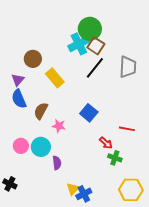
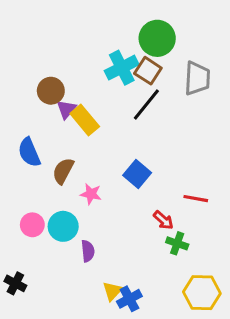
green circle: (90, 29) -> (157, 38), moved
gray trapezoid: (128, 67) -> (197, 78), moved
purple triangle: (18, 80) -> (66, 109), moved

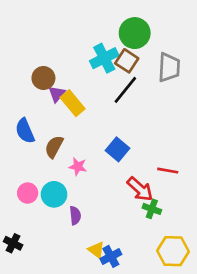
red arrow: (163, 220) -> (140, 189), size x1.5
yellow triangle: (112, 291) -> (96, 250), turned -36

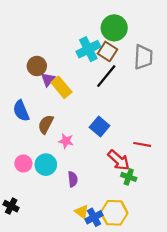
purple semicircle: (75, 215) -> (73, 179), moved
yellow hexagon: (173, 251) -> (114, 213), moved

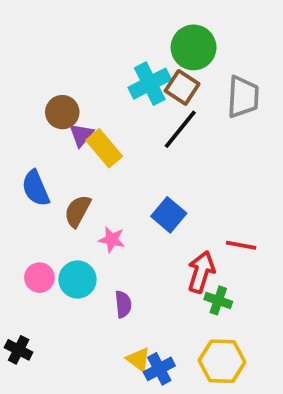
red arrow: (119, 160) -> (201, 272), turned -115
yellow hexagon: (114, 213) -> (222, 361), moved

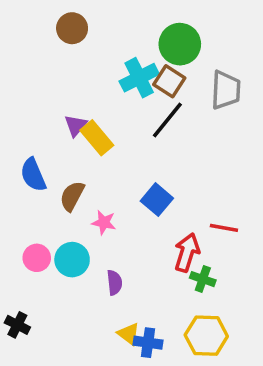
brown circle: (62, 112) -> (72, 28), moved
blue cross: (159, 369) -> (148, 343), turned 36

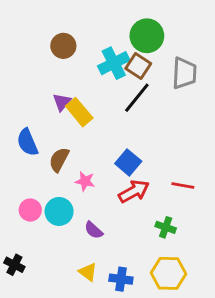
brown circle: (72, 28) -> (63, 46), moved
red arrow: (187, 253) -> (134, 191), moved, turned 44
purple semicircle: (114, 283) -> (94, 230), turned 138
yellow triangle: (129, 334) -> (88, 272), moved

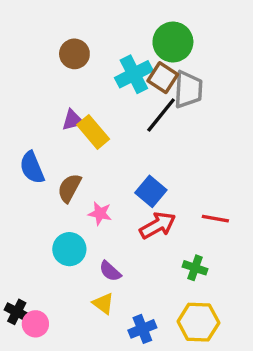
gray trapezoid: (184, 73) -> (188, 90), moved
purple triangle: (62, 102) -> (73, 120), turned 36
pink circle: (30, 210) -> (35, 324), moved
yellow triangle: (88, 272) -> (103, 303), moved
blue cross: (121, 279) -> (142, 329), turned -30

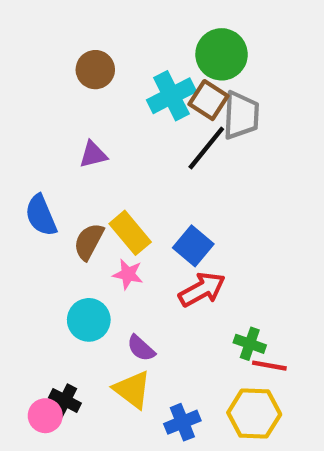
yellow rectangle: (93, 132) -> (130, 233), moved
red line: (215, 219) -> (269, 366), moved
yellow triangle: (103, 303) -> (132, 390), size x1.4
black cross: (17, 312) -> (65, 400), moved

